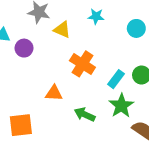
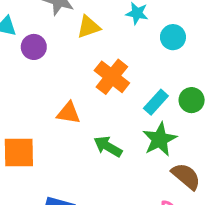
cyan circle: (136, 28) -> (173, 37), moved
yellow triangle: (62, 30) -> (89, 27), turned -48

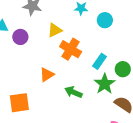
yellow triangle: (89, 27) -> (55, 30), moved
green circle: (192, 100) -> (123, 69), moved
orange triangle: (69, 113) -> (47, 75), turned -35

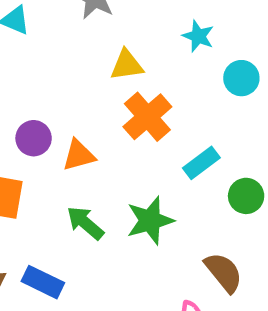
purple circle: (20, 37) -> (34, 138), moved
green star: (105, 84) -> (150, 220), moved
green arrow: (73, 92) -> (85, 223), moved

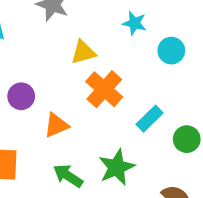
purple circle: (34, 138) -> (21, 96), moved

